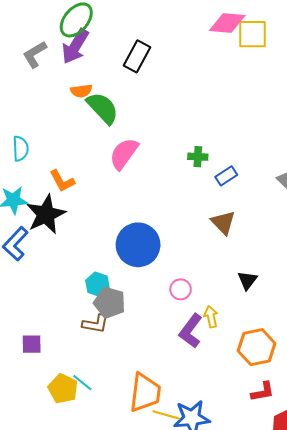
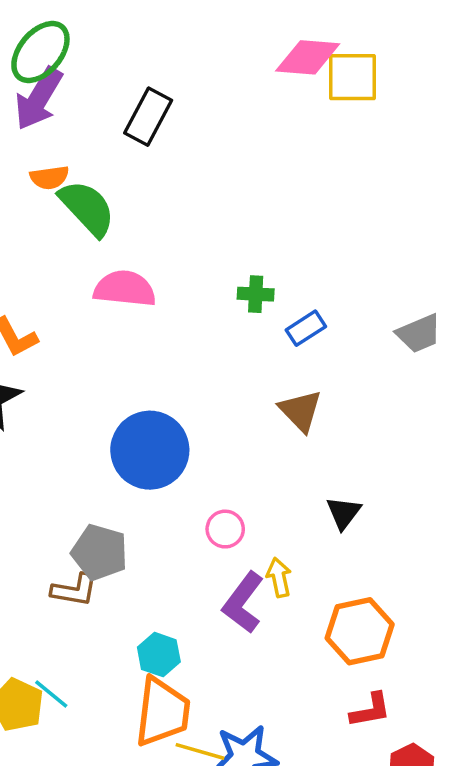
pink semicircle: (124, 154) -> (125, 289), turned 60
cyan hexagon: (98, 284) -> (159, 655), moved

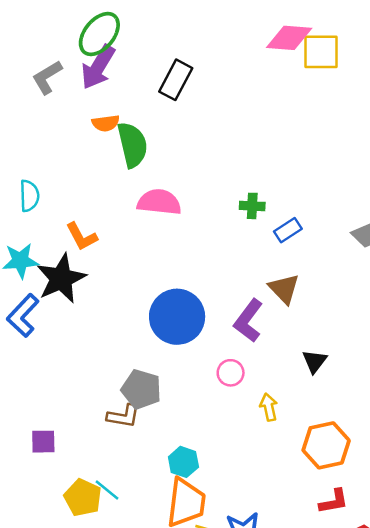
green semicircle: (87, 208) -> (132, 145), turned 30
purple L-shape: (243, 603) -> (248, 321), moved

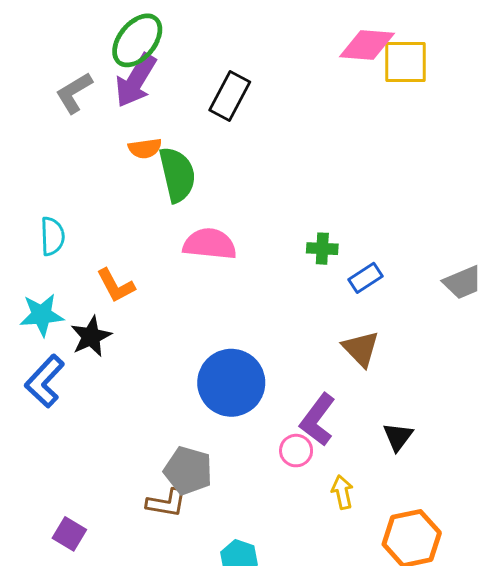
black star: (61, 279) -> (91, 336), size x0.7
purple L-shape: (248, 321) -> (318, 420), moved
purple square: (43, 442) -> (69, 534), turned 32

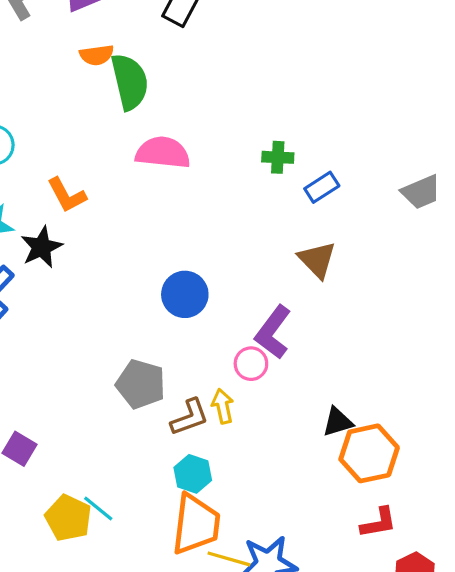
blue circle: (231, 383) -> (185, 294), size x0.7
black triangle: (398, 437) -> (338, 422), moved, turned 36
yellow arrow: (342, 492) -> (223, 406), moved
brown L-shape: (167, 503) -> (190, 417), moved, turned -30

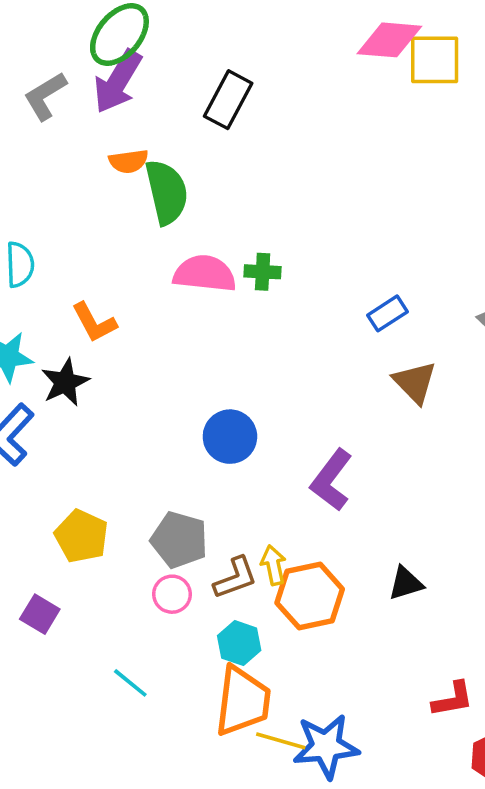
green cross: (278, 157) -> (263, 272), moved
brown triangle: (317, 260) -> (415, 382), moved
pink circle: (251, 364) -> (172, 594), moved
orange hexagon: (369, 453) -> (310, 596), moved
yellow pentagon: (68, 518) -> (81, 536), moved

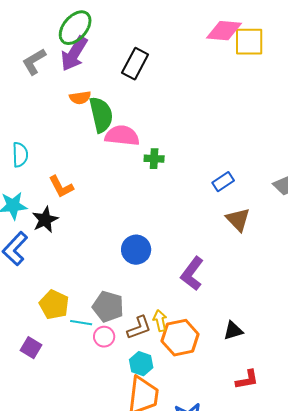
pink semicircle: (205, 274) -> (122, 136), moved
cyan line: (130, 683) -> (81, 323), moved, turned -30
red L-shape: (453, 699) -> (247, 380), moved

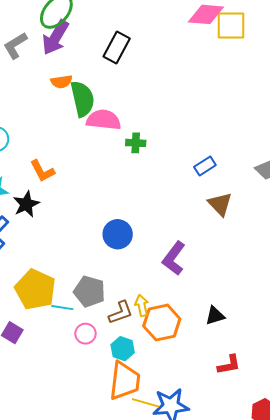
yellow pentagon: (54, 305) -> (35, 289), size x1.4
pink circle: (104, 337) -> (85, 334), moved

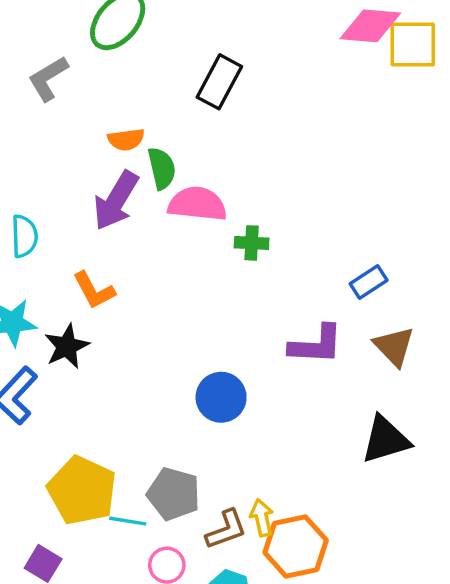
purple arrow: (55, 37) -> (116, 201), moved
green semicircle: (82, 99) -> (162, 168), size x0.7
purple L-shape: (174, 258) -> (316, 345), moved, turned -124
black triangle: (215, 316) -> (386, 440), moved, size x1.5

